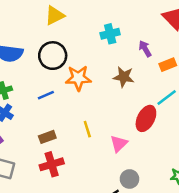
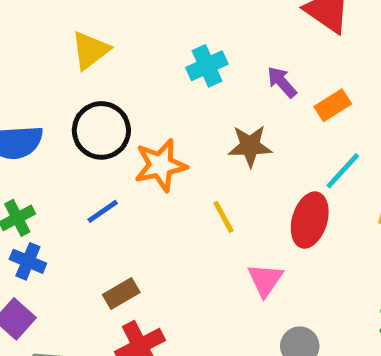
yellow line: (87, 129) -> (223, 217), moved

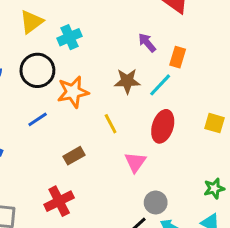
cyan cross: (207, 66) -> (70, 37), moved
orange rectangle: (333, 105) -> (178, 57), turned -42
cyan line: (343, 171) -> (160, 85), moved
brown rectangle: (121, 293) -> (74, 156), moved

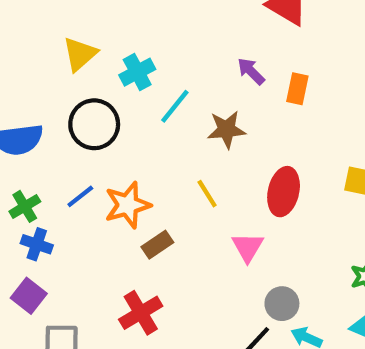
cyan line: (160, 85) -> (175, 106), moved
orange star: (73, 92) -> (128, 205), moved
blue line: (38, 119) -> (80, 196), moved

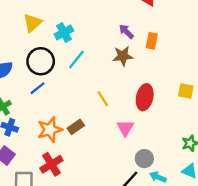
cyan line: (175, 106) -> (76, 59), moved
brown star: (226, 130) -> (123, 56), moved
blue line: (80, 196) -> (38, 88), moved
orange star: (128, 205) -> (50, 130), moved
red cross: (141, 313) -> (51, 164), moved

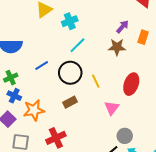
purple arrow: (126, 31) -> (122, 27), turned 80
black circle: (41, 61) -> (70, 73), moved
orange star: (50, 130) -> (34, 110), moved
red cross: (51, 164) -> (56, 138), moved

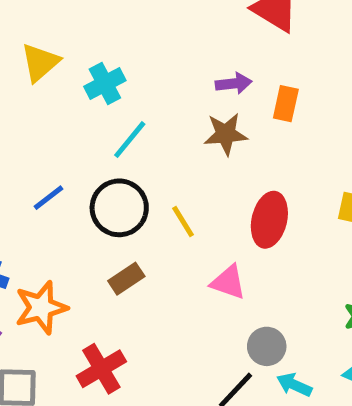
purple arrow: (122, 27) -> (234, 83), turned 48
pink triangle: (112, 108) -> (228, 282), turned -42

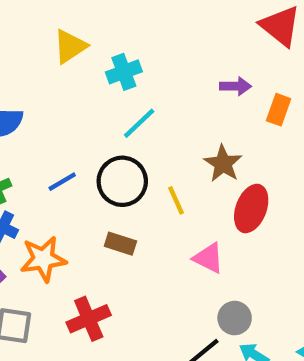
brown star: (226, 134) -> (223, 164), moved, turned 30
blue line: (48, 198) -> (62, 182), moved
brown rectangle: (126, 279) -> (120, 244), turned 44

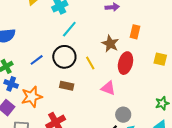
orange rectangle: (279, 110) -> (135, 32), moved

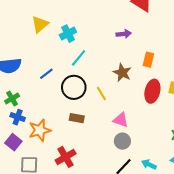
blue line: (37, 60) -> (46, 74), moved
red ellipse: (125, 63) -> (152, 91), moved
gray circle: (123, 115) -> (122, 141), moved

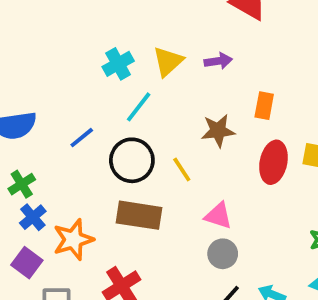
yellow triangle: (40, 24) -> (168, 62), moved
brown star: (122, 73) -> (218, 131), turned -30
blue cross: (18, 117) -> (33, 217), turned 32
brown rectangle: (77, 118) -> (139, 215), size x1.6

